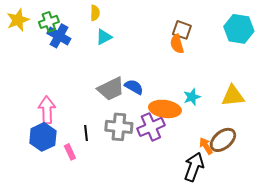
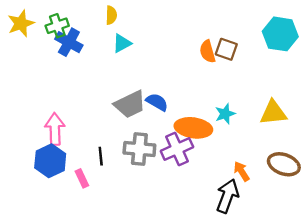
brown square: (182, 30) -> (226, 49), moved
brown ellipse: (223, 140) -> (284, 164), moved, turned 60

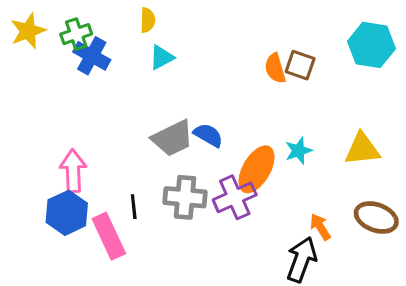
orange ellipse: (193, 128) -> (257, 169), turned -68
pink rectangle: (82, 178) -> (109, 236), size x1.8

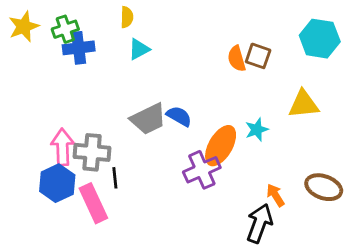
blue cross: (92, 56) -> (79, 48), turned -36
yellow triangle: (362, 149) -> (304, 104), moved
gray cross: (185, 197) -> (92, 152), moved

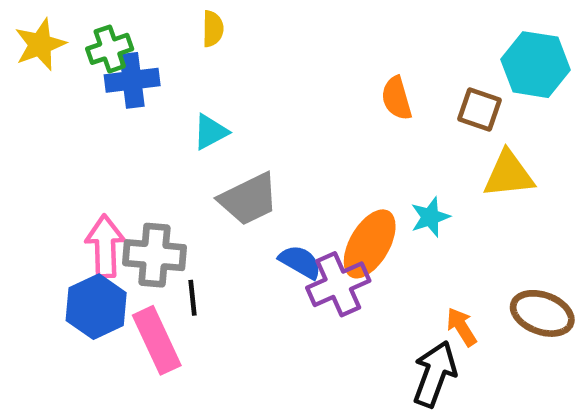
cyan triangle: (139, 49) -> (211, 132), moved
brown square: (258, 56) -> (479, 109), moved
blue semicircle: (179, 116) -> (300, 262), moved

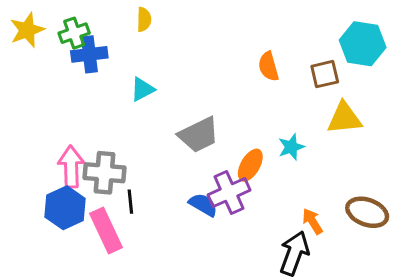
brown square: (479, 109) -> (325, 74), turned -32
gray trapezoid: (249, 199) -> (199, 135), moved
orange ellipse: (370, 244) -> (250, 165), size x0.7
blue semicircle: (300, 262) -> (203, 205), moved

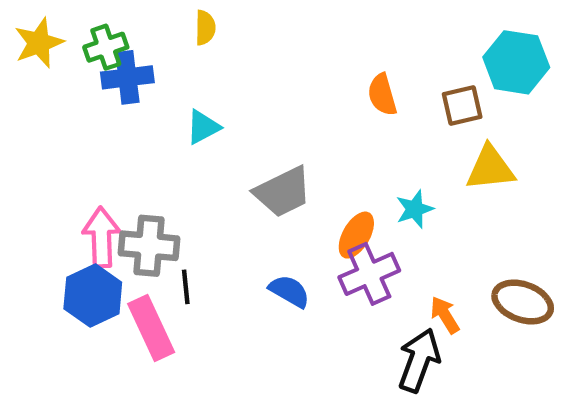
purple cross: (229, 193) -> (369, 274), moved

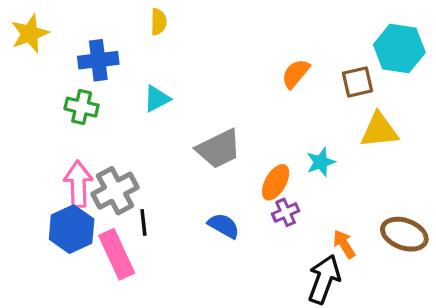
green cross: (106, 47) -> (82, 107), moved, turned 32
orange semicircle: (382, 95) -> (296, 74), turned 56
gray cross: (149, 246) -> (115, 191), turned -33
purple cross: (369, 274) -> (286, 212), size x0.6

